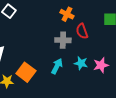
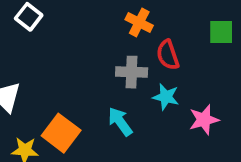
cyan star: (81, 63) -> (166, 97), moved
cyan arrow: (57, 66) -> (120, 122), turned -63

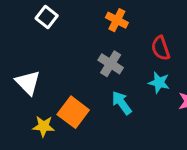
orange cross: (139, 22) -> (117, 20), moved
gray cross: (132, 72) -> (111, 64), moved, turned 30

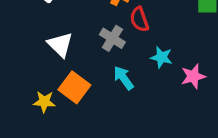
red semicircle: (161, 48) -> (139, 19), moved
white triangle: (28, 83) -> (60, 45), moved

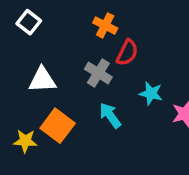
red semicircle: (139, 19) -> (127, 53), turned -135
white triangle: (60, 45) -> (42, 80), turned -48

